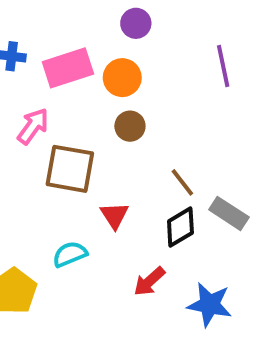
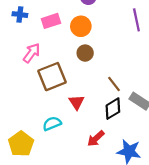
pink rectangle: (68, 68) -> (51, 21), size x0.7
brown square: (70, 169) -> (52, 77), turned -32

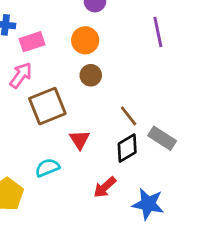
pink rectangle: (51, 21) -> (32, 42), moved

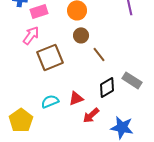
brown line: (129, 116) -> (99, 54), moved
red triangle: (80, 140) -> (76, 98), moved, turned 42

